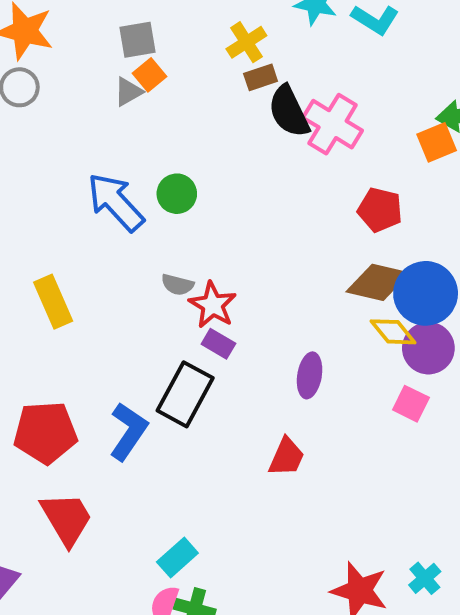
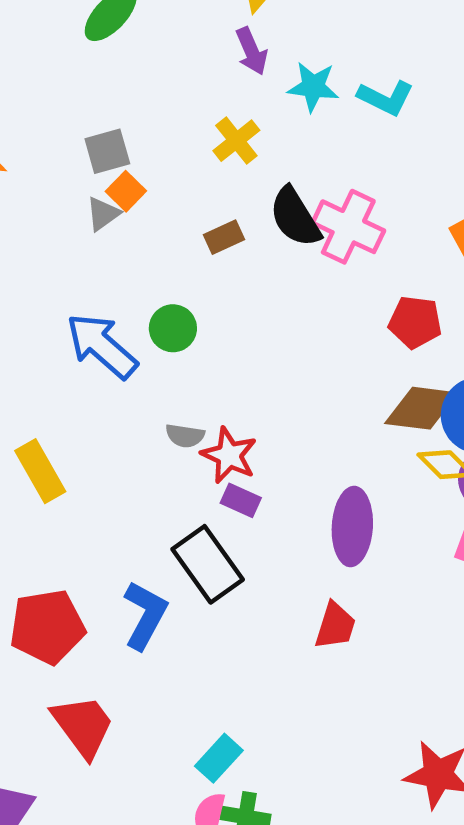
brown rectangle: (261, 77) -> (224, 237), moved
purple ellipse: (310, 375) -> (352, 527), size x1.4
black rectangle: (185, 394) -> (208, 564), turned -58

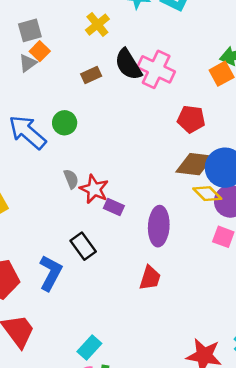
gray semicircle: (185, 436) -> (71, 179), turned -120
purple rectangle: (241, 500) -> (114, 207), moved
black rectangle: (208, 564) -> (83, 246), size x0.7

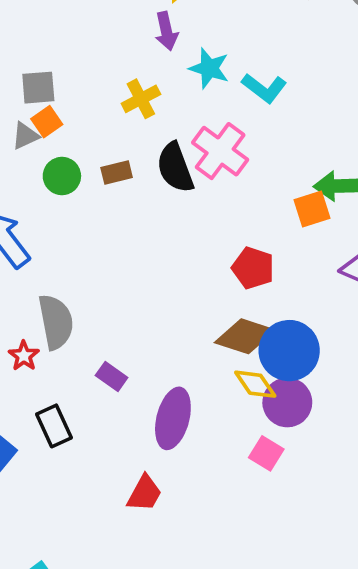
pink cross: (156, 69) -> (220, 151), moved
green circle: (65, 123) -> (62, 176), moved
gray semicircle: (71, 179) -> (56, 322), size x1.8
red star: (94, 189) -> (24, 356), moved, size x0.7

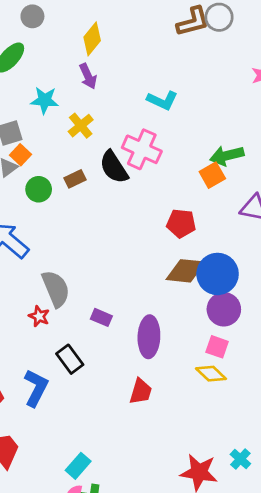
cyan star: (209, 68) -> (45, 100), moved
yellow diamond: (255, 384) -> (211, 374), moved

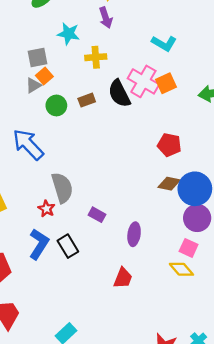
yellow cross: (81, 126) -> (96, 57), turned 30
orange square: (212, 175) -> (166, 83), moved
brown diamond: (186, 271) -> (169, 184), size x0.7
purple ellipse: (149, 337) -> (134, 234), size x0.7
blue L-shape: (36, 388) -> (39, 244), moved

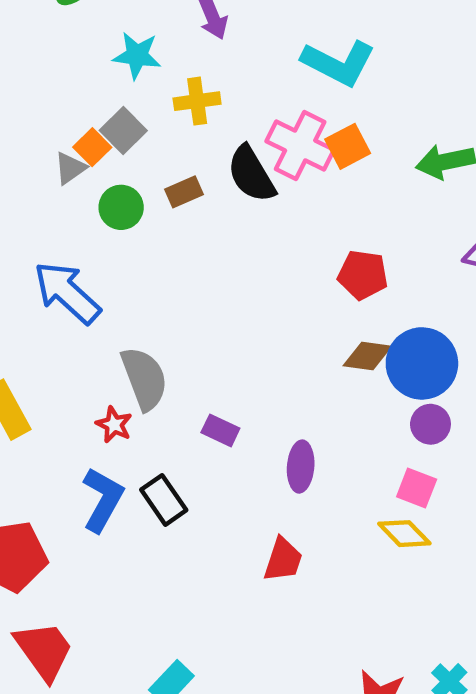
cyan L-shape: (164, 43) -> (338, 63), size x1.4
gray square: (37, 57) -> (123, 130), moved, turned -30
purple circle: (197, 218) -> (430, 424), size x0.7

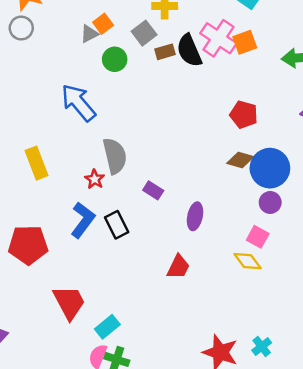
gray square: (123, 130) -> (144, 33), moved
brown rectangle: (184, 192) -> (165, 52), moved
red trapezoid: (44, 650) -> (69, 302), moved

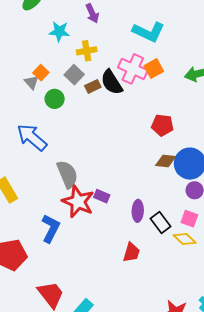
gray triangle: (89, 34) -> (31, 82), turned -35
red star: (95, 179) -> (78, 202), moved, size x2.0
black rectangle: (117, 225) -> (161, 222), moved

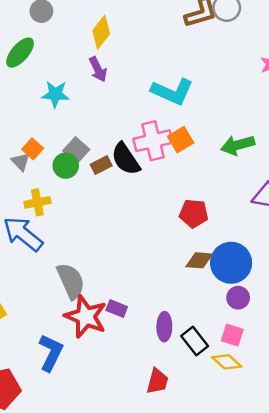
yellow cross: (87, 51) -> (37, 202), moved
pink cross: (133, 69) -> (153, 141), turned -36
green circle: (55, 99) -> (66, 166), moved

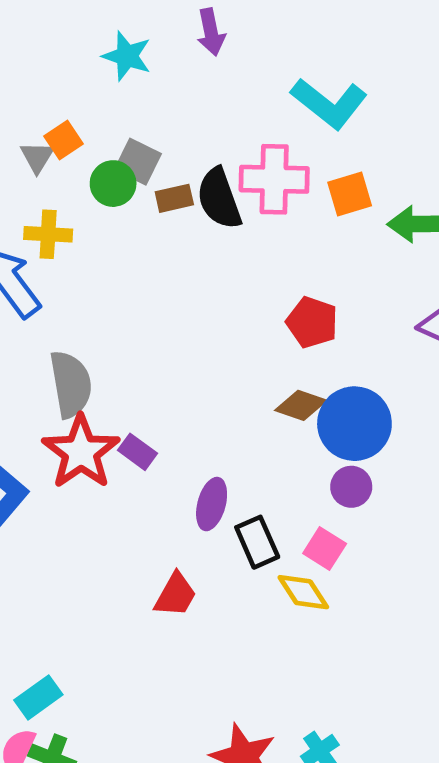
orange square: (181, 140) -> (350, 194), moved
gray square: (76, 150) -> (138, 162), turned -30

